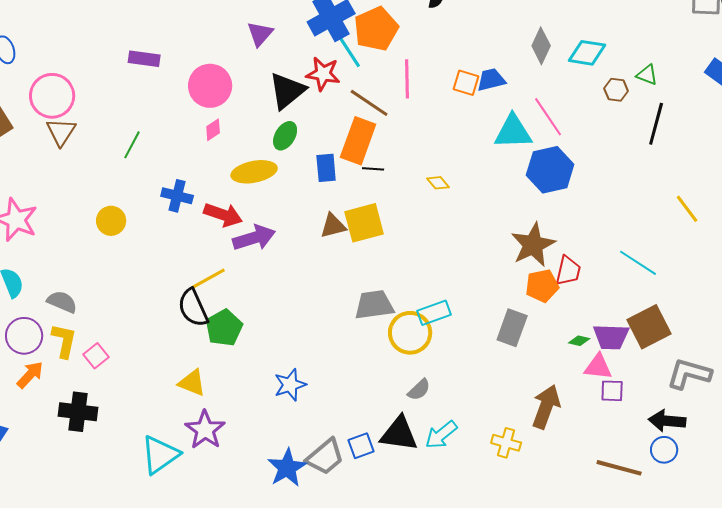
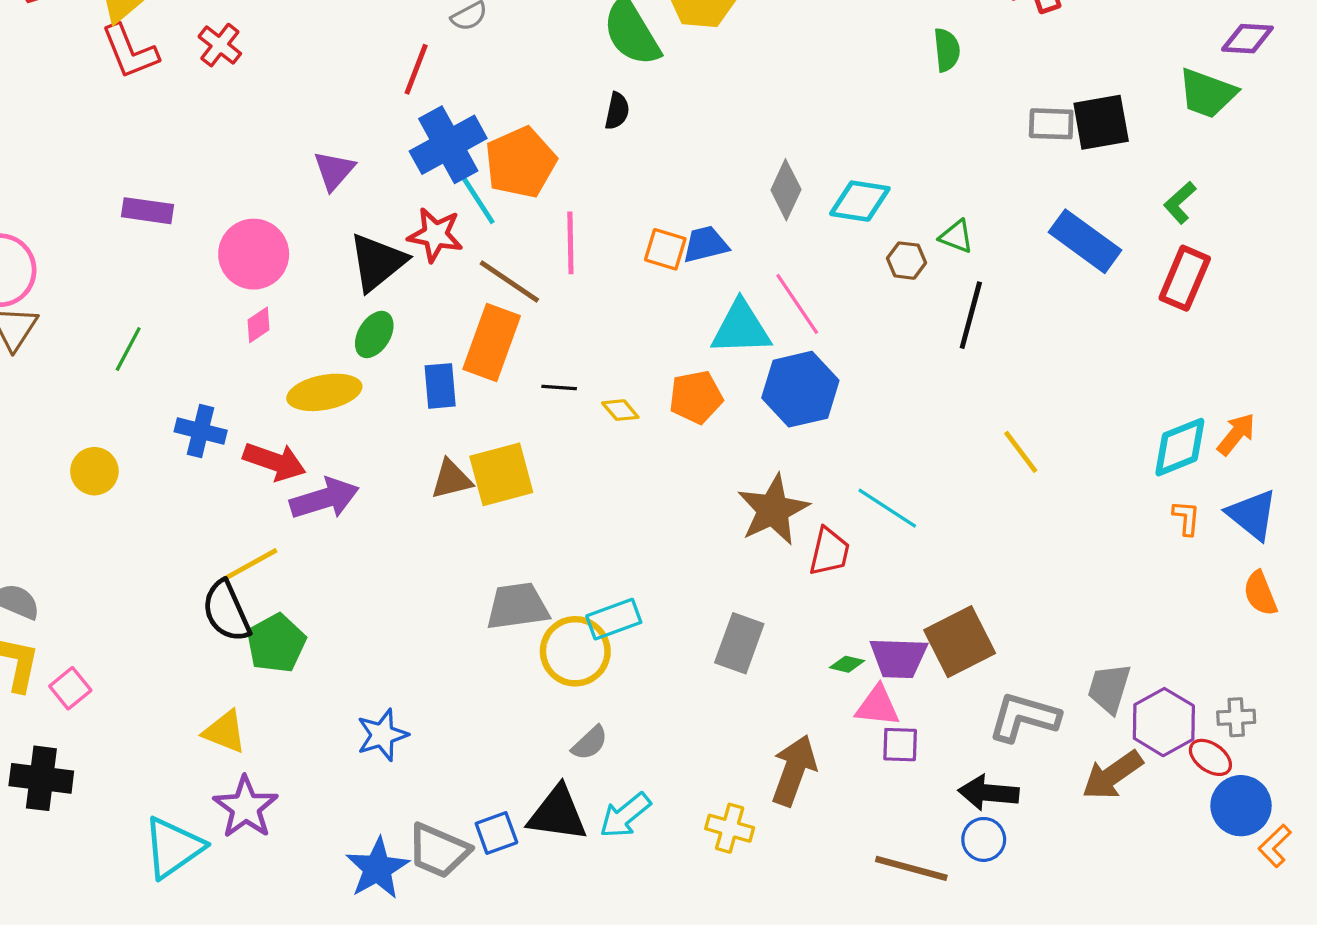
black line: (373, 169) -> (559, 388), moved
cyan line: (638, 263) -> (887, 508), moved
orange pentagon: (542, 286) -> (696, 397), moved
gray trapezoid: (325, 457) -> (439, 851), turned 63

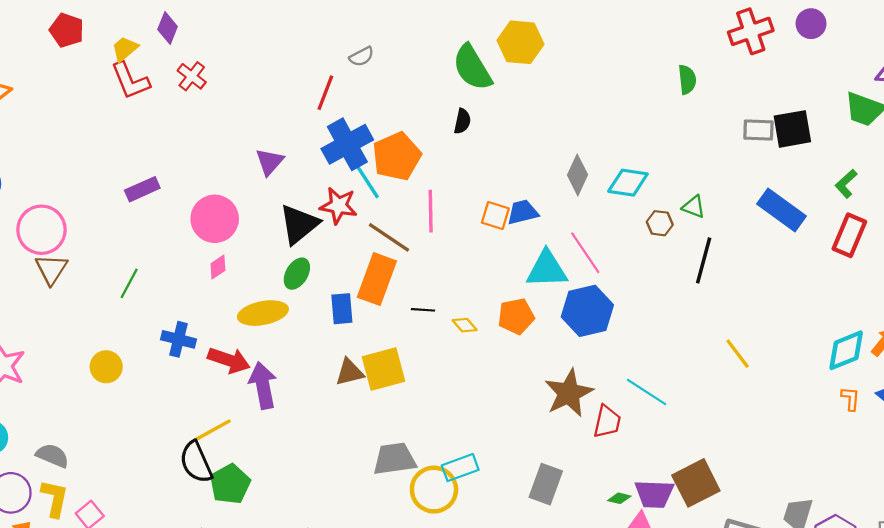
purple rectangle: (147, 211) -> (142, 189), turned -32
purple arrow: (324, 499) -> (263, 385), turned -84

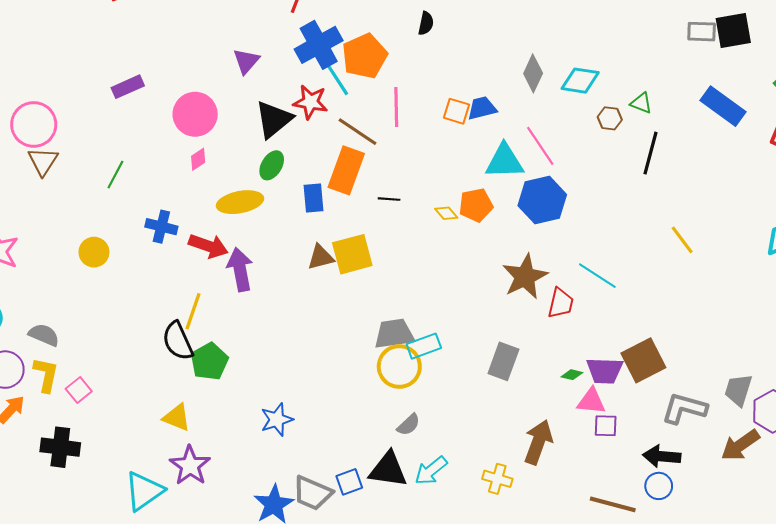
yellow diamond: (465, 325) -> (446, 213), moved
yellow line: (212, 430) -> (193, 311), turned -42
gray trapezoid: (394, 459) -> (394, 334), moved

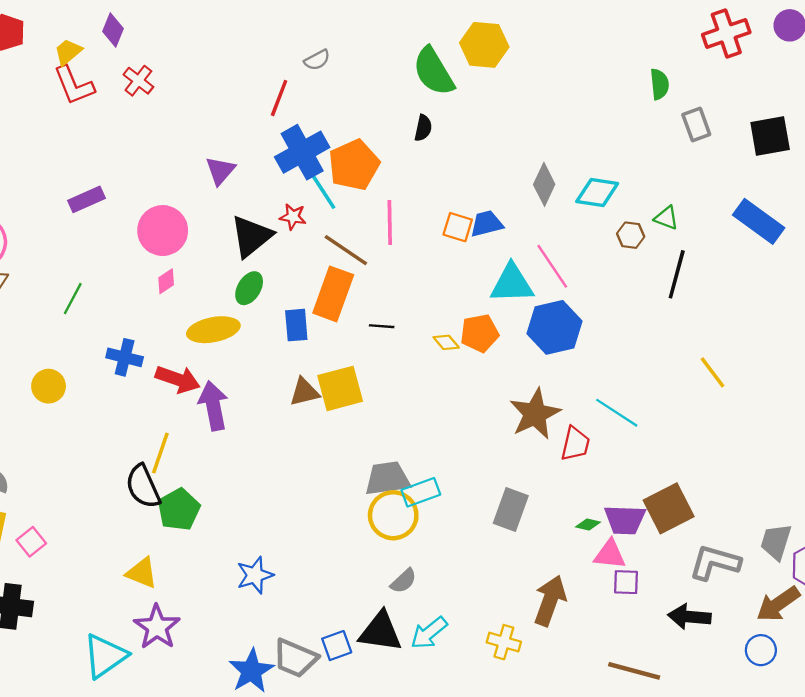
gray rectangle: (702, 32) -> (696, 124), moved, turned 68
red star: (310, 102) -> (293, 217), size x0.7
blue circle: (659, 486) -> (761, 650), moved

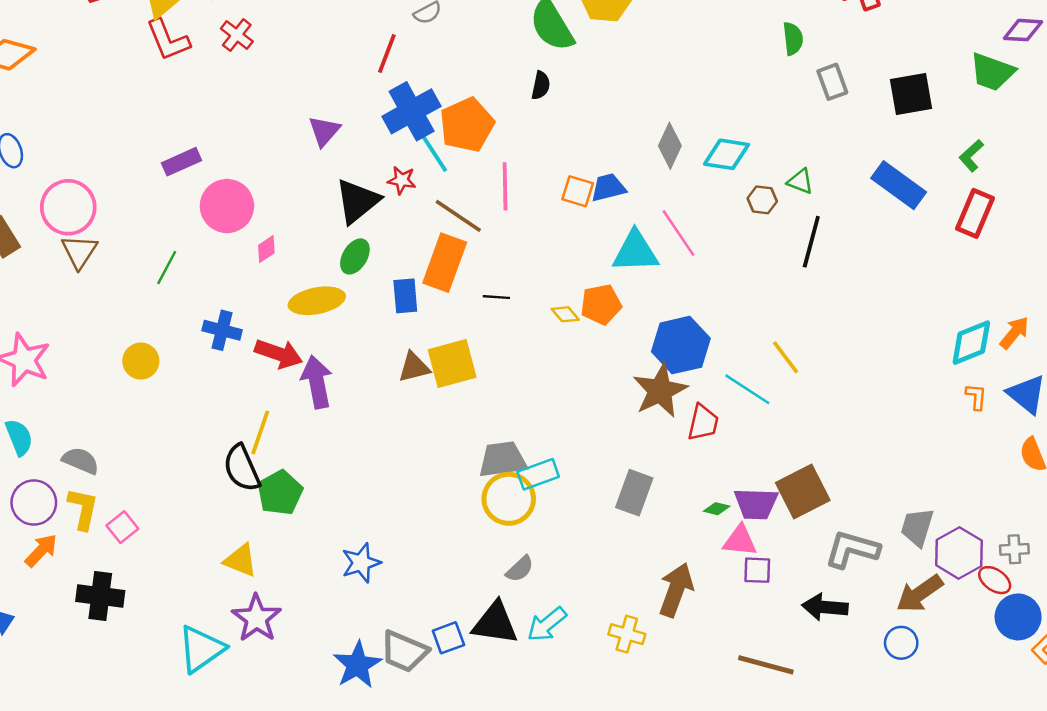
pink circle: (163, 231) -> (227, 206), moved
blue hexagon: (555, 327) -> (681, 345), moved
yellow line: (712, 372) -> (786, 357), moved

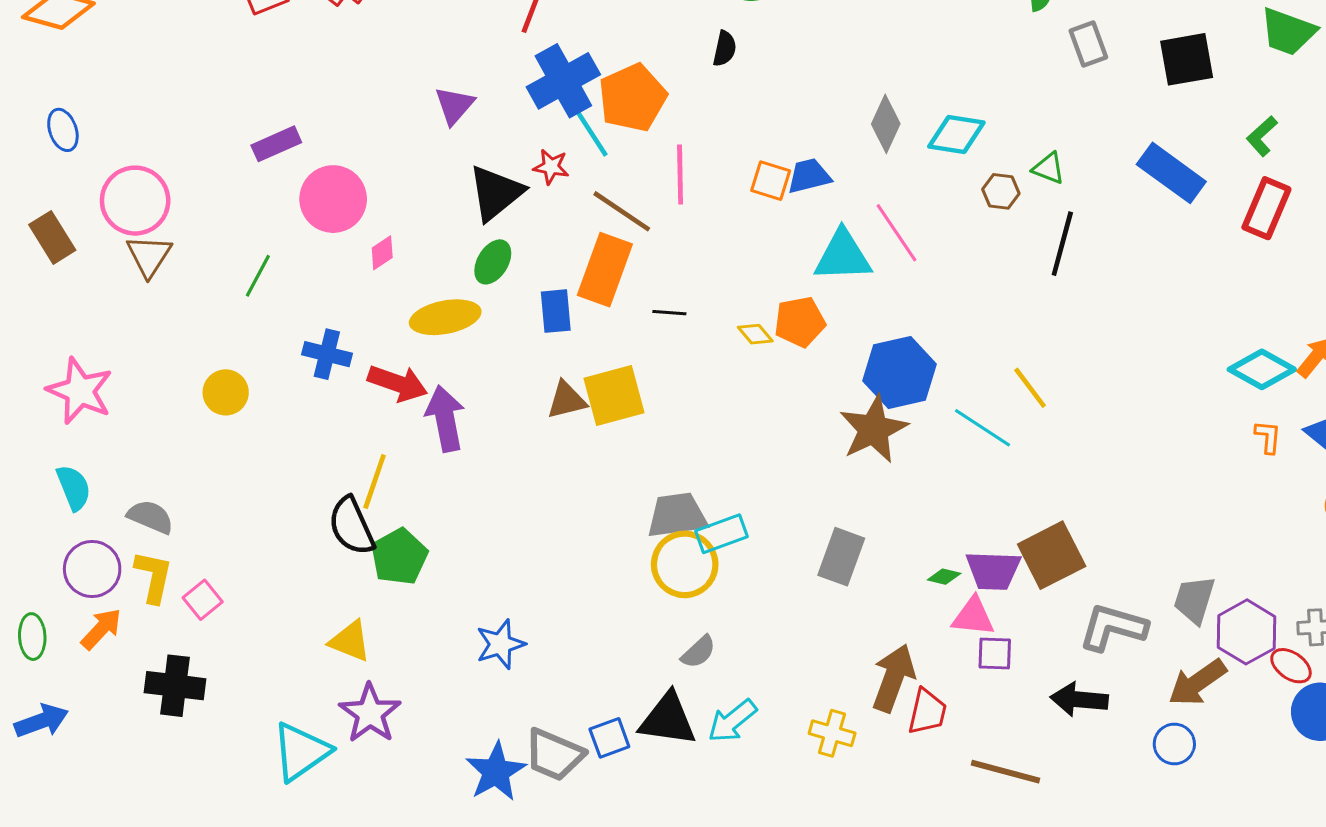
cyan diamond: (971, 343) -> (1262, 369), turned 51
red trapezoid: (703, 423) -> (927, 712), moved

